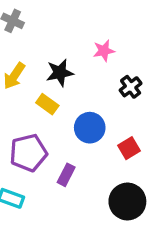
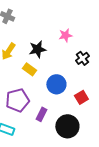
black circle: (127, 202) -> (67, 126), moved

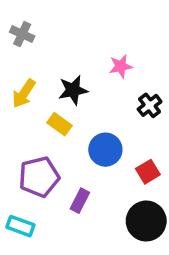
black circle: (67, 126) -> (146, 221), moved

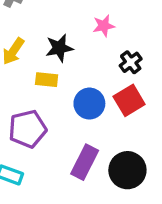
yellow rectangle: (59, 124) -> (47, 80), turned -30
red square: (148, 172) -> (129, 100), moved, size x1.4
purple rectangle: (80, 201) -> (85, 162), moved, size x1.5

